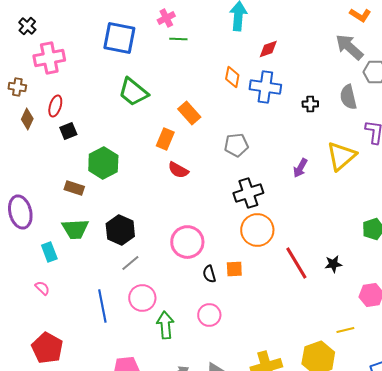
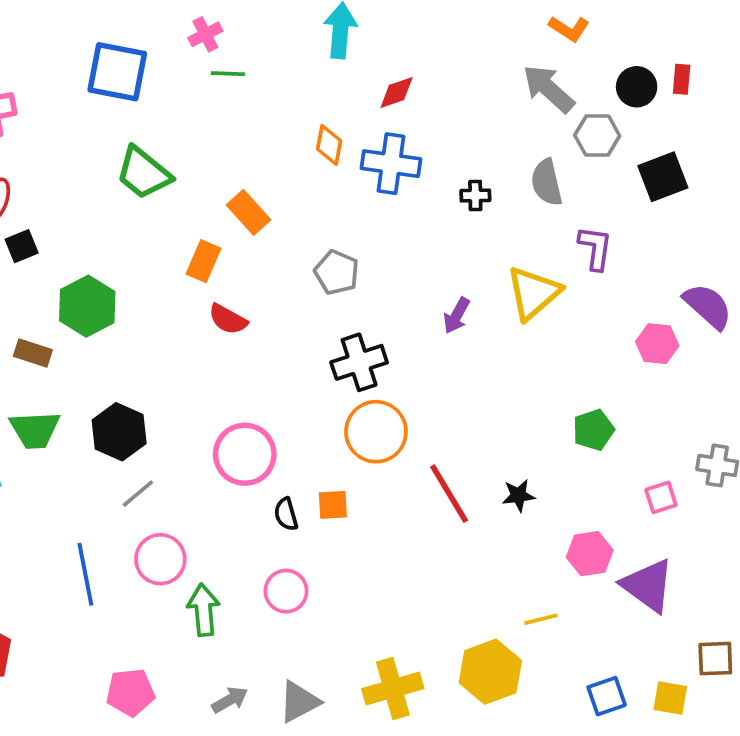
gray pentagon: (236, 145) -> (337, 272), turned 30

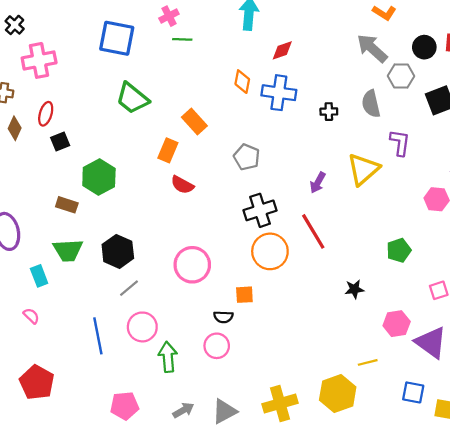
red line: (449, 494) -> (313, 231), moved
black semicircle: (286, 514) -> (223, 317), moved, turned -72
blue square: (607, 696) -> (413, 392), moved, turned 30

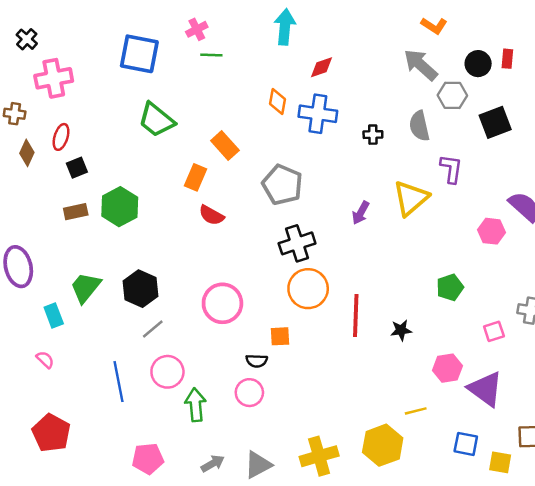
gray pentagon: (247, 157) -> (282, 185), size x1.4
brown rectangle: (67, 205) -> (76, 212), moved, turned -30
red line: (313, 231) -> (356, 316), moved, turned 33
green trapezoid: (68, 250) -> (85, 287), turned 132

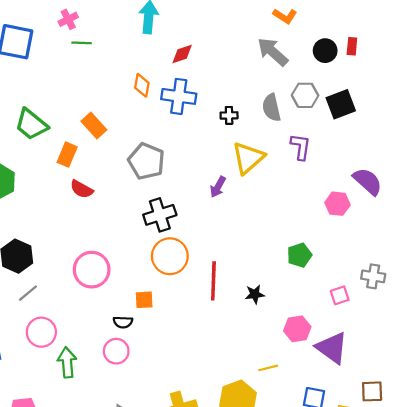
gray hexagon: (452, 95) -> (305, 95), moved
green trapezoid: (156, 120) -> (31, 124), moved
yellow triangle: (411, 198) -> (248, 158), moved

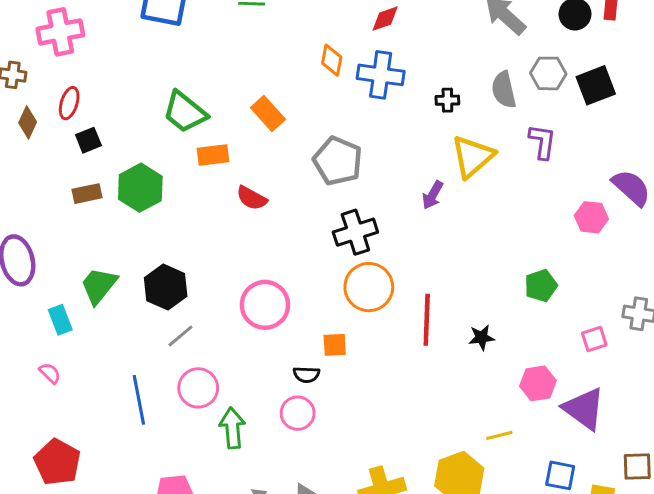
orange rectangle: (67, 155) -> (213, 155), moved, turned 60

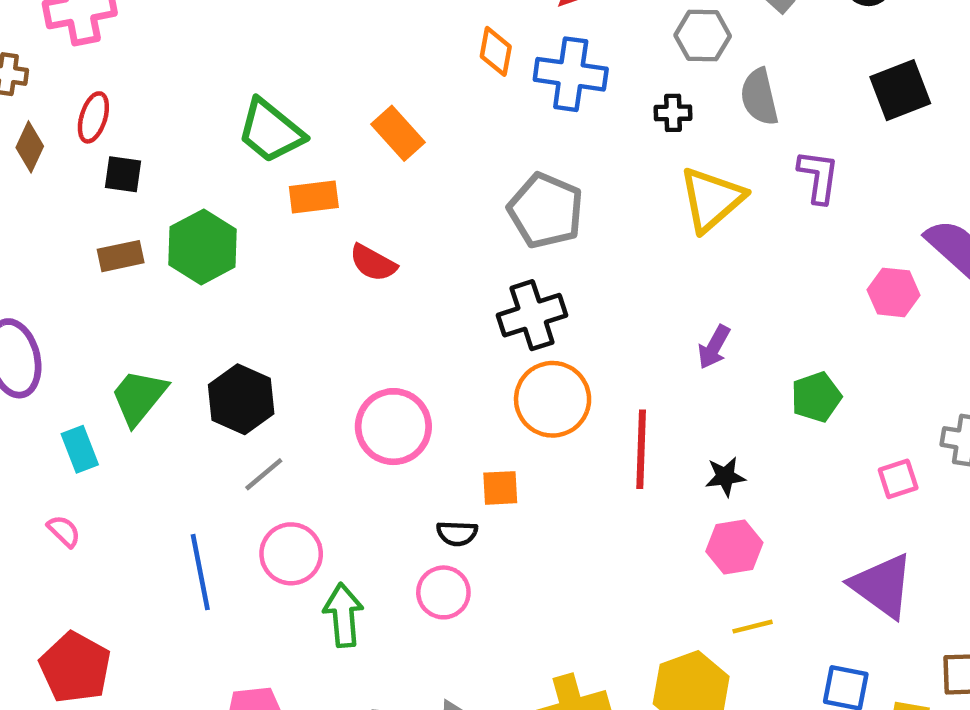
gray hexagon: (548, 73) -> (703, 36), moved
black square: (88, 140) -> (123, 174), turned 30
gray pentagon: (338, 161) -> (546, 211), moved
purple arrow: (433, 195) -> (714, 347), moved
pink hexagon: (538, 383) -> (734, 547), moved

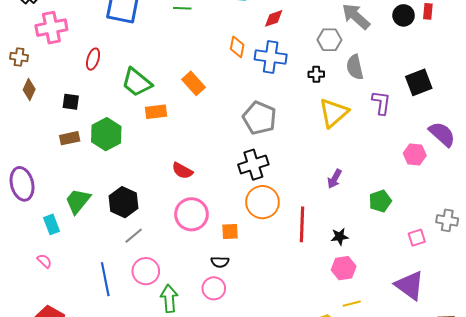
black square: (900, 90) -> (419, 82), moved
red ellipse: (93, 117) -> (93, 59), moved
red semicircle: (373, 263) -> (182, 171), moved
orange square: (500, 488) -> (230, 232), moved

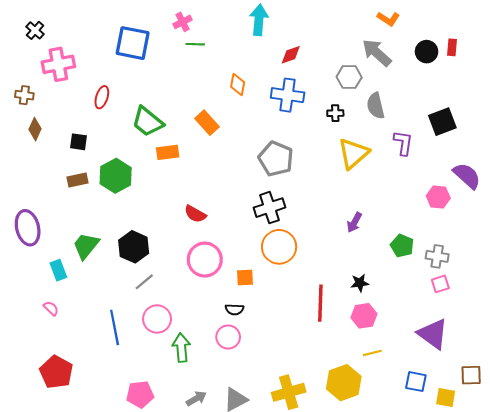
orange diamond: (237, 47) -> (238, 84), moved
green pentagon: (380, 201) -> (402, 246), turned -30
gray cross: (447, 220) -> (437, 256), moved
red line: (302, 224) -> (320, 303), moved

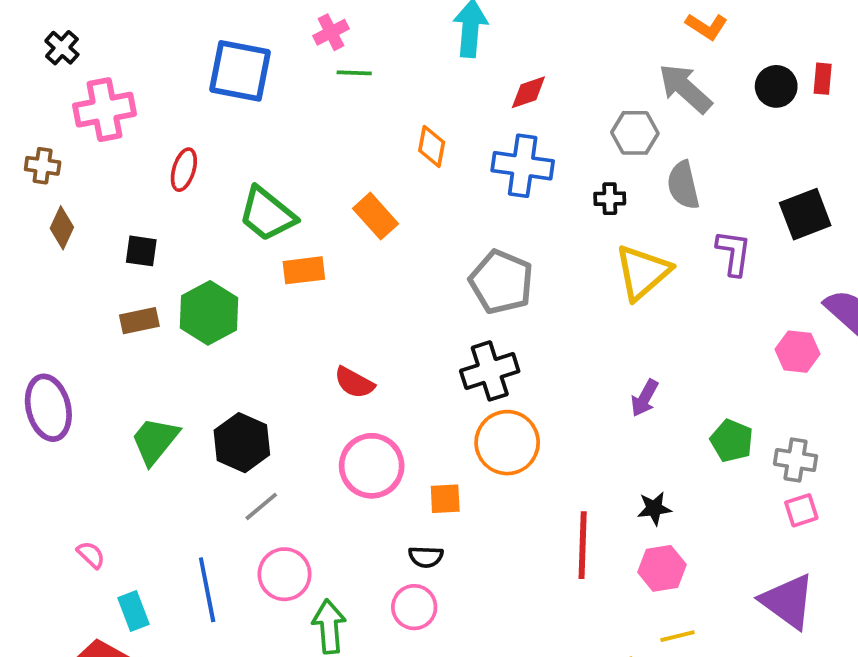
cyan rectangle: (58, 270) -> (134, 611), moved

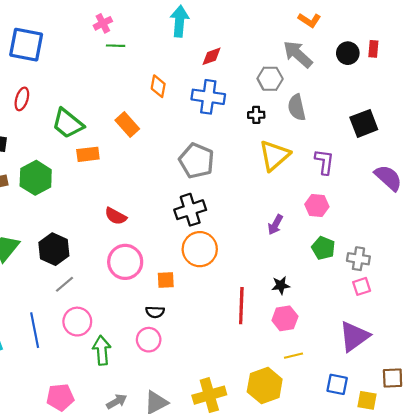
blue square: (240, 71) -> (26, 45), moved
purple L-shape: (734, 253) -> (324, 162), moved
pink hexagon: (797, 352) -> (317, 205), moved
purple triangle: (788, 601) -> (354, 336), turned 48

